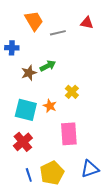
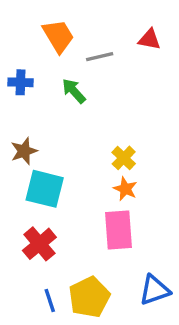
green arrow: (48, 66) -> (74, 91), moved, turned -105
brown star: (29, 73) -> (24, 151), moved
orange star: (50, 106) -> (125, 189), moved

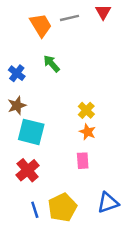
red triangle: (149, 39) -> (103, 12), moved, turned 49
gray line: (100, 57) -> (70, 18), moved
blue cross: (21, 82) -> (17, 73), moved, turned 35
pink rectangle: (118, 230) -> (83, 161), size x0.6

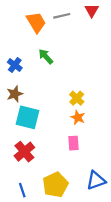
blue line: (35, 210) -> (22, 190), moved

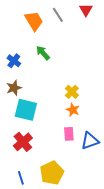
gray line: (62, 16) -> (58, 15), turned 70
blue triangle: (96, 180) -> (90, 141), moved

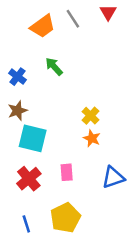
orange trapezoid: (34, 21) -> (43, 26), turned 85
pink rectangle: (69, 134) -> (67, 172), moved

